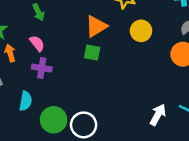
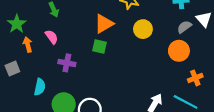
purple cross: (42, 68) -> (67, 63), moved

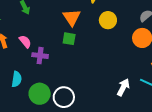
orange triangle: (104, 24) -> (72, 17), turned -30
pink semicircle: (52, 37) -> (25, 42), moved

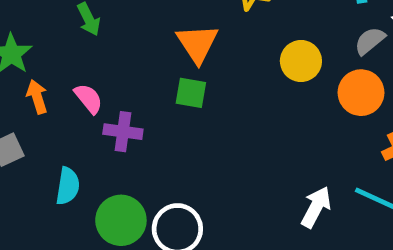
yellow circle: (108, 20) -> (301, 61), moved

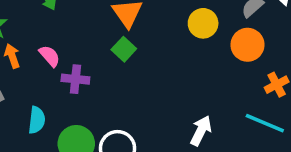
green square: (191, 93) -> (124, 49), turned 35
white arrow: (316, 207) -> (201, 131), moved

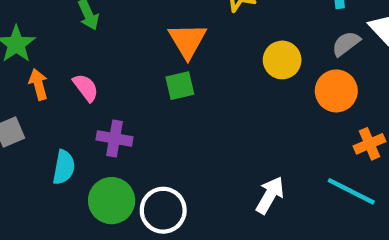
green square: (124, 49) -> (180, 86), turned 30
purple cross: (75, 79) -> (115, 138), moved

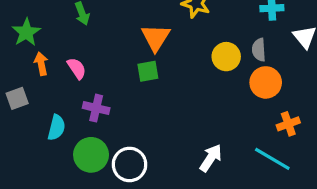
gray semicircle: (346, 44) -> (259, 50), moved, turned -60

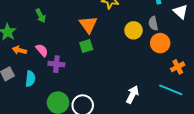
orange arrow: (41, 64) -> (19, 50), turned -56
purple cross: (96, 108) -> (56, 64), moved
cyan semicircle: (56, 128) -> (30, 79), moved

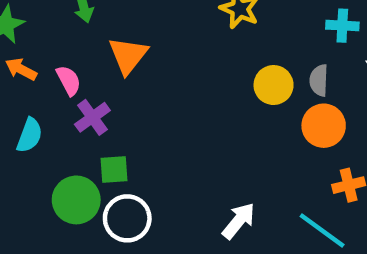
orange triangle: (88, 24) -> (128, 55), moved
green square: (86, 46) -> (114, 170), moved
purple cross: (56, 64) -> (92, 117), turned 35

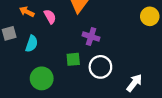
purple cross: (92, 117) -> (91, 37), moved, turned -35
green circle: (76, 200) -> (42, 78), moved
white circle: (127, 218) -> (100, 67), moved

